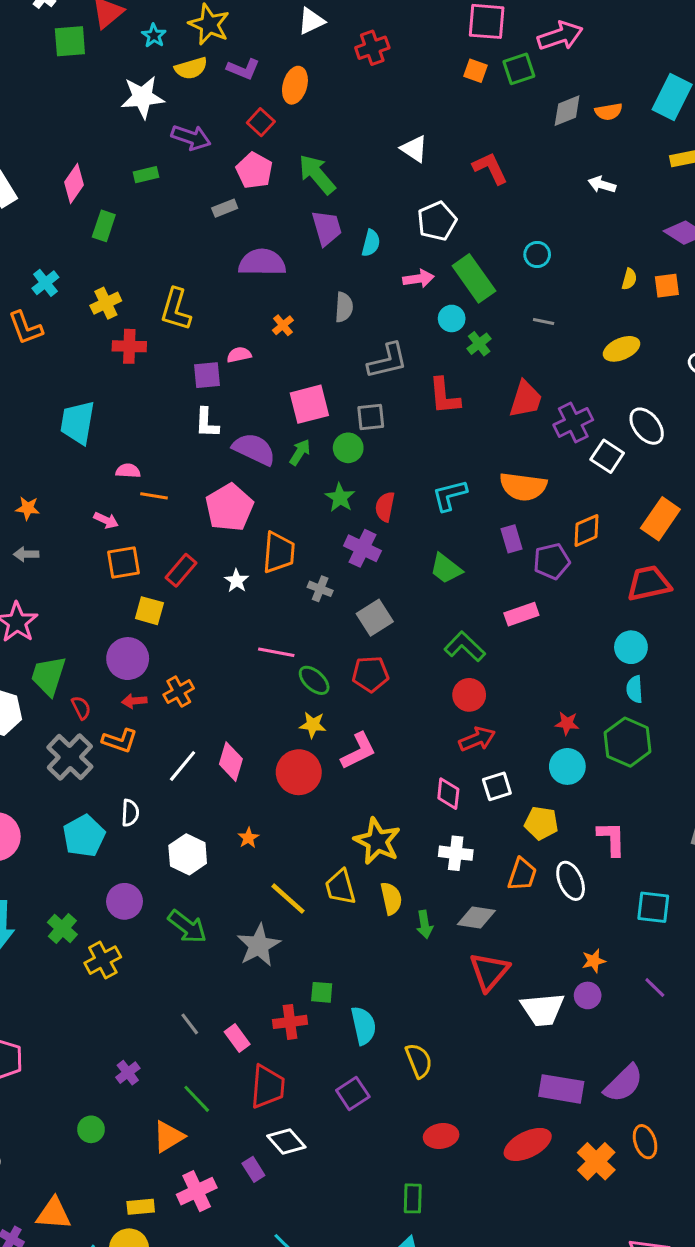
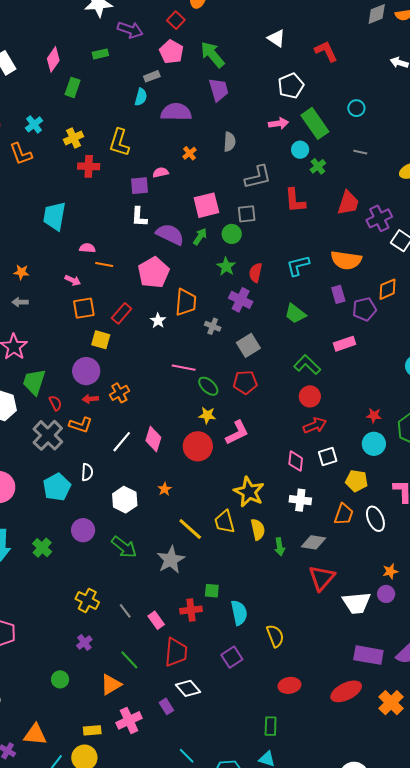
cyan semicircle: (371, 243) -> (141, 97), moved
yellow cross: (103, 960) -> (87, 600), moved, turned -35

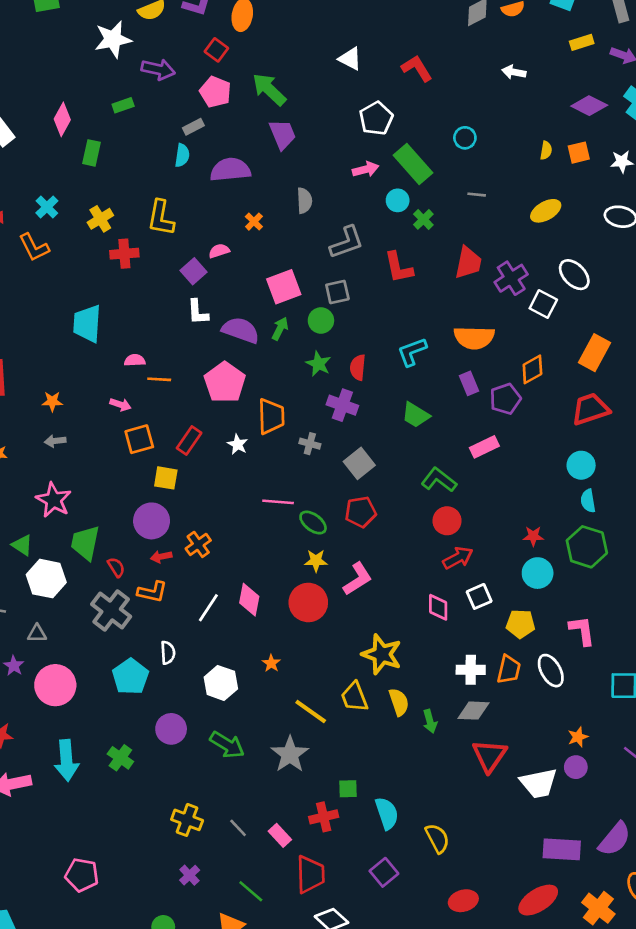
purple square: (140, 186) -> (194, 271), turned -30
white cross: (300, 500) -> (471, 670), moved

